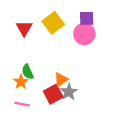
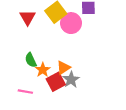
pink circle: (84, 34) -> (71, 23), moved
orange star: (21, 82) -> (43, 70), moved

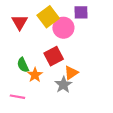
orange triangle: (63, 68) -> (71, 73), moved
red square: (56, 82) -> (54, 56), moved

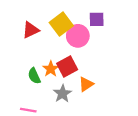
red triangle: (20, 22) -> (31, 30), turned 35
orange star: (35, 75) -> (51, 69), moved
gray star: (63, 85) -> (62, 94), moved

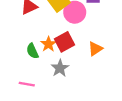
orange triangle: (86, 84) -> (95, 49), moved

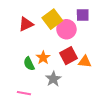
red square: (64, 42) -> (68, 56), moved
orange triangle: (95, 49) -> (85, 62), turned 40

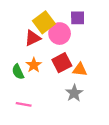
red triangle: (26, 24) -> (33, 38), moved
gray star: (53, 79) -> (74, 93), moved
pink line: (24, 93) -> (24, 104), moved

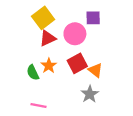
yellow square: (44, 22) -> (43, 18), moved
orange triangle: (80, 69) -> (95, 70), turned 32

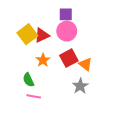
yellow square: (43, 18) -> (27, 34), moved
purple square: (93, 18) -> (66, 14), moved
green semicircle: (33, 72) -> (28, 80), moved

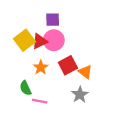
purple square: (66, 14) -> (53, 20), moved
pink circle: (67, 31) -> (54, 40), moved
pink line: (34, 96) -> (40, 101), moved

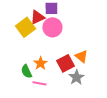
red triangle: (40, 41) -> (37, 17), moved
red square: (68, 65) -> (65, 63), moved
orange star: (41, 67) -> (40, 63), moved

